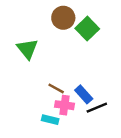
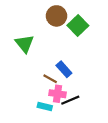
blue rectangle: (84, 94) -> (64, 69), moved
black line: (97, 108) -> (70, 100), moved

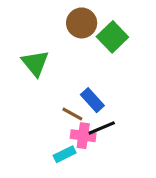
black line: (70, 100) -> (102, 128), moved
cyan rectangle: (45, 107) -> (65, 154), turned -40

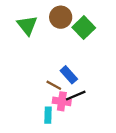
green triangle: (35, 63) -> (27, 25), moved
cyan rectangle: (65, 154) -> (48, 115), turned -63

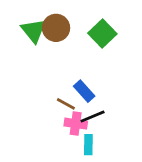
brown circle: (61, 17) -> (56, 28), moved
cyan rectangle: (48, 115) -> (88, 145), moved

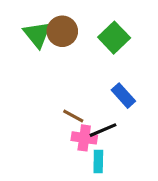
blue rectangle: (84, 91) -> (123, 96), moved

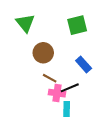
brown circle: (62, 31) -> (43, 53), moved
green square: (114, 38) -> (77, 25), turned 30

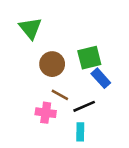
green square: (77, 25) -> (89, 58), moved
pink cross: (57, 93) -> (46, 113), moved

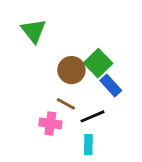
green square: (89, 58) -> (98, 63), turned -30
brown circle: (52, 64) -> (71, 70), moved

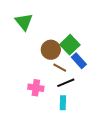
brown line: (66, 104) -> (60, 68), moved

